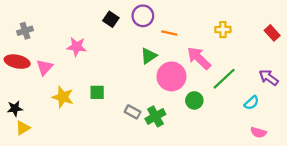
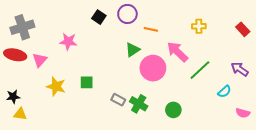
gray cross: (25, 31) -> (22, 27), size x1.6
green circle: (194, 100) -> (173, 110), moved
green cross: (155, 116) -> (139, 104), turned -30
yellow triangle: (23, 128) -> (20, 114), turned 40
pink semicircle: (258, 132) -> (243, 113), moved

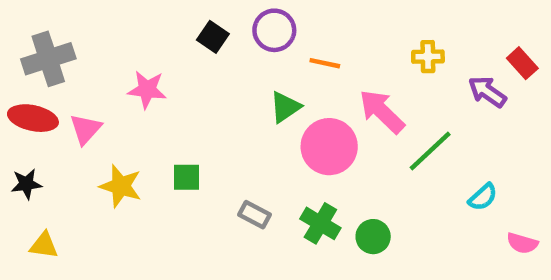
purple arrow: (240, 69) -> (487, 92), moved
black star: (13, 97) -> (26, 184), moved
green cross: (139, 104) -> (320, 223), moved

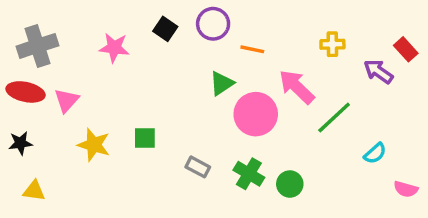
pink star: (147, 90) -> (114, 48), moved

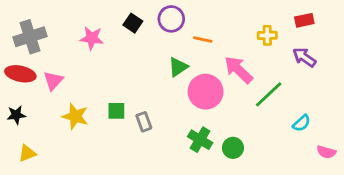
red rectangle: (406, 49) -> (304, 20), moved, turned -60
gray rectangle: (198, 167) -> (144, 122), moved, turned 42
yellow triangle: (34, 191) -> (27, 153), turned -30

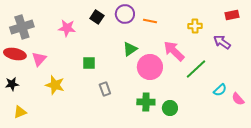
red rectangle: (304, 20) -> (232, 15), moved
orange line: (203, 39) -> (150, 21), moved
green square: (116, 111) -> (89, 63), moved
green cross: (200, 140) -> (146, 102), turned -30
pink semicircle: (326, 152) -> (238, 99), moved, turned 32

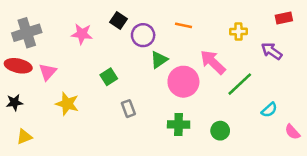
purple circle: (125, 14) -> (143, 35), moved
green square: (89, 63) -> (109, 77), turned -32
pink semicircle: (238, 99) -> (292, 132), moved
green circle: (170, 108) -> (220, 131), moved

